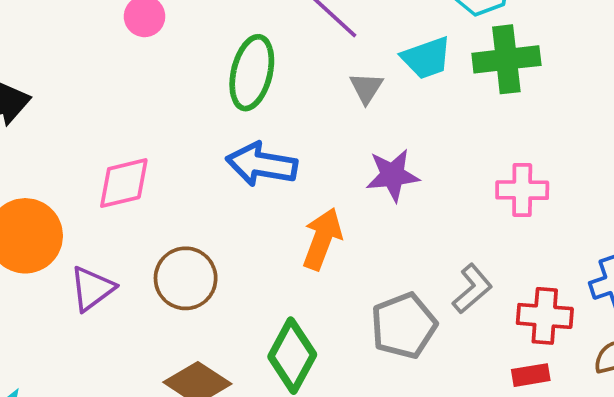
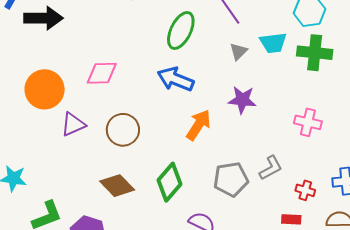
red cross: (545, 316) -> (305, 190), size x0.7

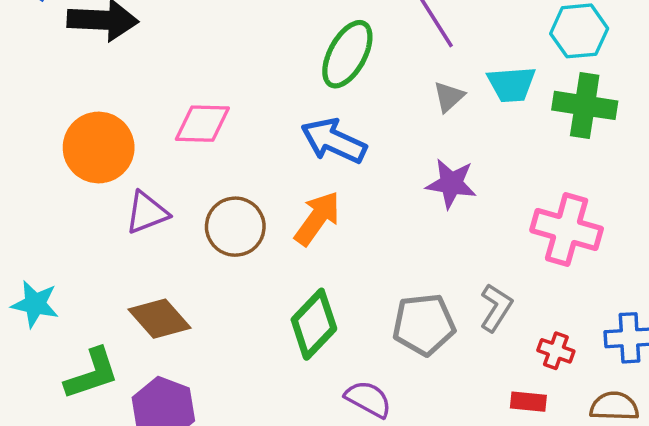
pink cross: (308, 122) -> (567, 230), size x1.4
orange arrow: (198, 125) -> (317, 218), moved
gray L-shape: (271, 168) -> (496, 308), turned -32
brown diamond: (117, 186) -> (160, 319), moved

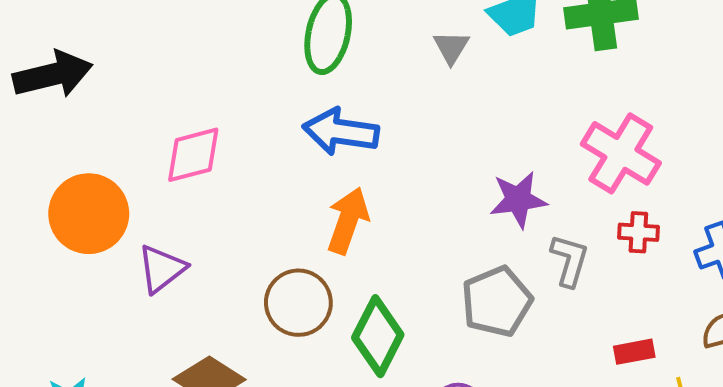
purple star: (451, 184) -> (518, 200), moved
brown circle: (235, 227) -> (298, 303), moved
pink cross: (567, 230) -> (621, 153), turned 32
red cross: (556, 351) -> (638, 232), moved

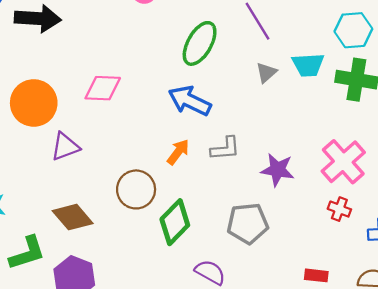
orange arrow: (348, 221) -> (178, 152), size x0.7
gray L-shape: (570, 260) -> (225, 149), moved, turned 52

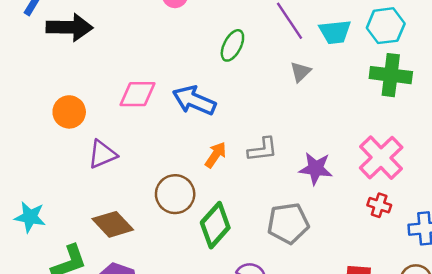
green ellipse: (200, 43) -> (232, 45), size x0.7
cyan trapezoid: (308, 65) -> (335, 32), moved
blue arrow: (190, 101) -> (194, 100), moved
orange circle: (34, 103) -> (69, 112), size x0.7

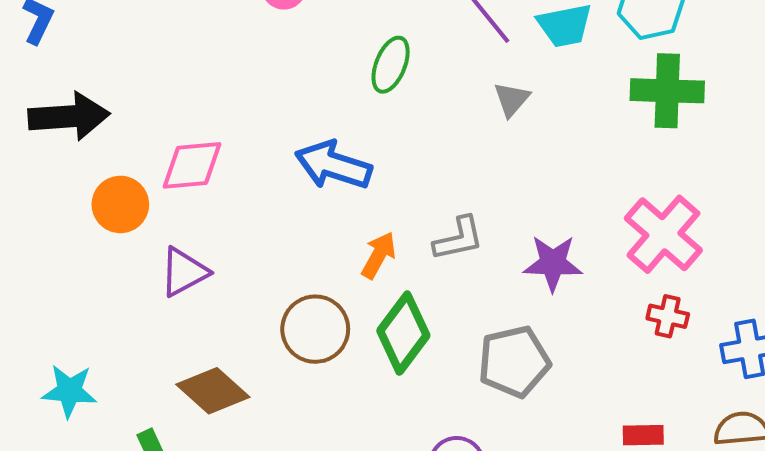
black arrow: (70, 27) -> (69, 116), moved
pink diamond: (138, 94) -> (192, 165), moved
green diamond: (215, 225) -> (403, 333), moved

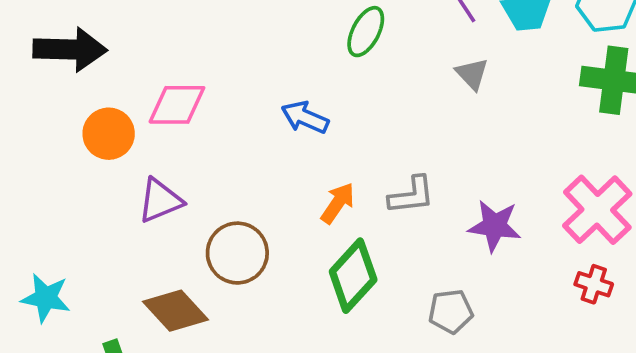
gray triangle: (512, 99) -> (472, 74), turned -30
blue arrow: (333, 165) -> (305, 117), size x0.7
brown circle: (315, 329) -> (237, 253), moved
gray pentagon: (514, 362) -> (451, 311), size x0.7

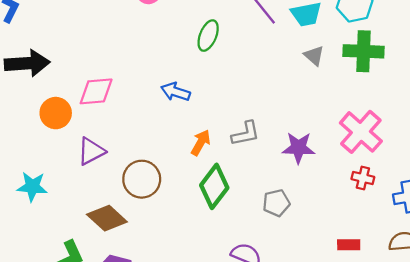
gray triangle: (472, 74) -> (314, 56), moved
cyan star: (46, 298) -> (32, 187), moved

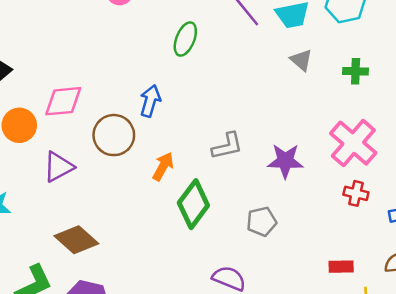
green cross: (364, 51) -> (356, 71), moved, size x0.6
blue arrow: (176, 92) -> (150, 101), turned 88
orange arrow: (201, 143) -> (163, 166), moved
brown circle: (142, 179) -> (114, 135), moved

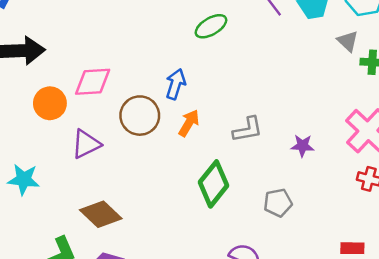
green ellipse: (185, 39) -> (211, 26), turned 36
gray triangle: (301, 60) -> (348, 41), moved
purple star: (285, 161) -> (302, 146), size x0.7
orange arrow: (163, 166) -> (189, 123), moved

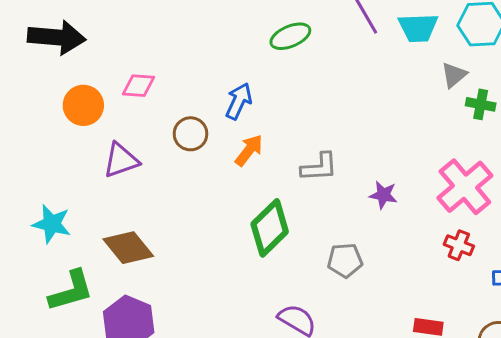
gray triangle: (348, 41) -> (454, 75), turned 30
pink diamond: (93, 82) -> (138, 86), size x0.7
brown circle: (140, 116) -> (190, 134), size x0.7
cyan star: (24, 179) -> (52, 224), moved

